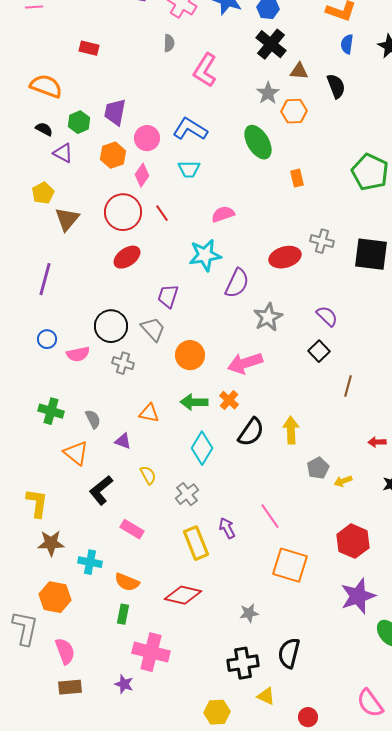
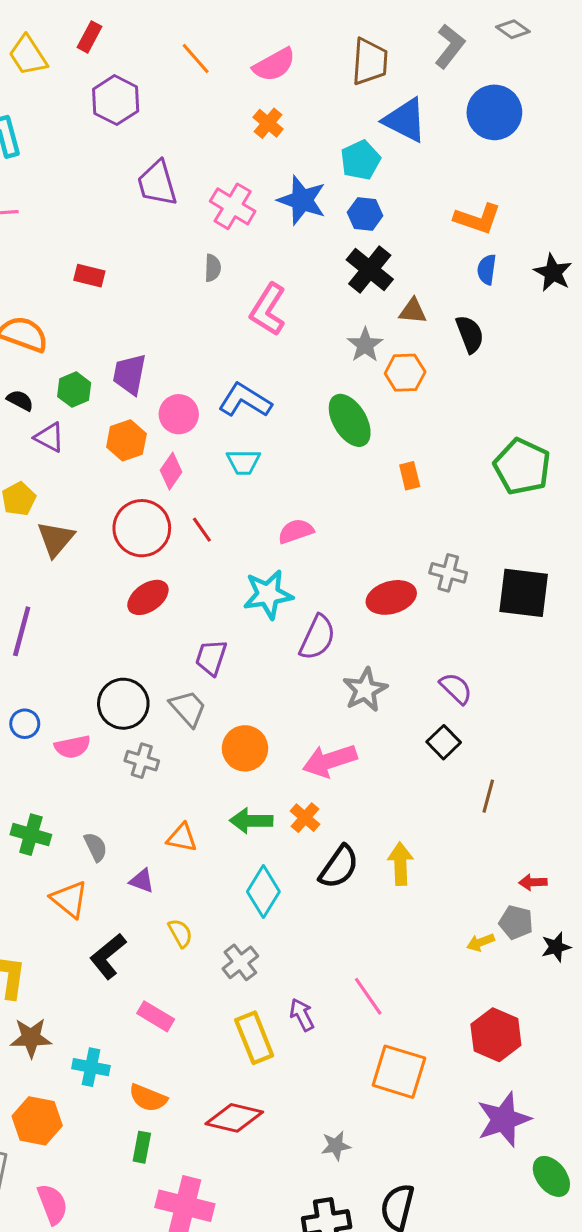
gray pentagon: (318, 468) -> (516, 922), moved, turned -30

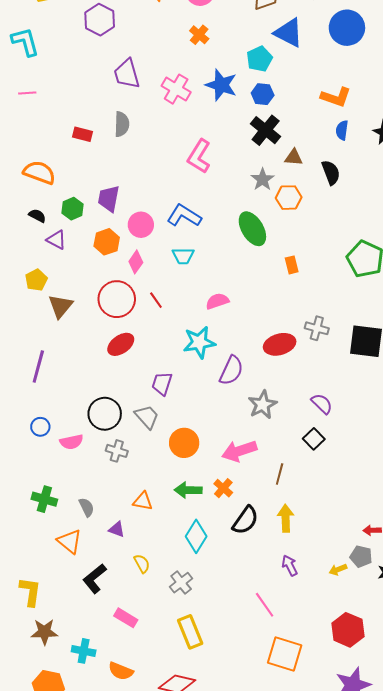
gray semicircle: (213, 268) -> (122, 124), moved, size x1.4
brown line: (488, 796) -> (280, 474), moved
purple arrow: (302, 1015) -> (290, 566), moved

